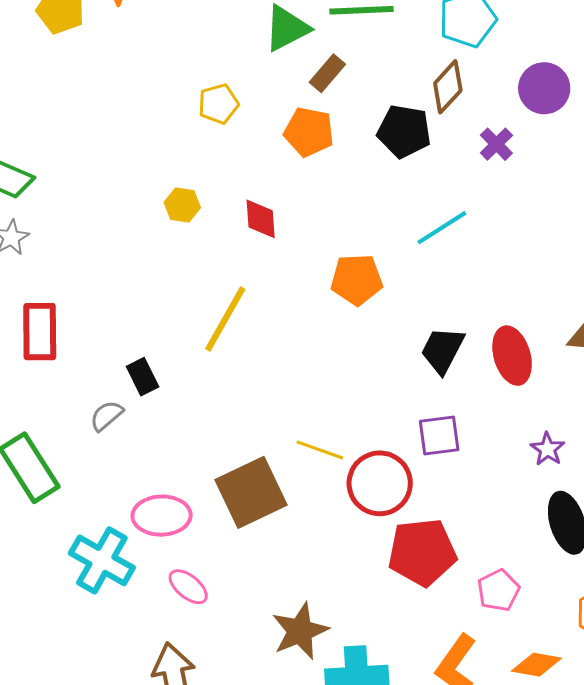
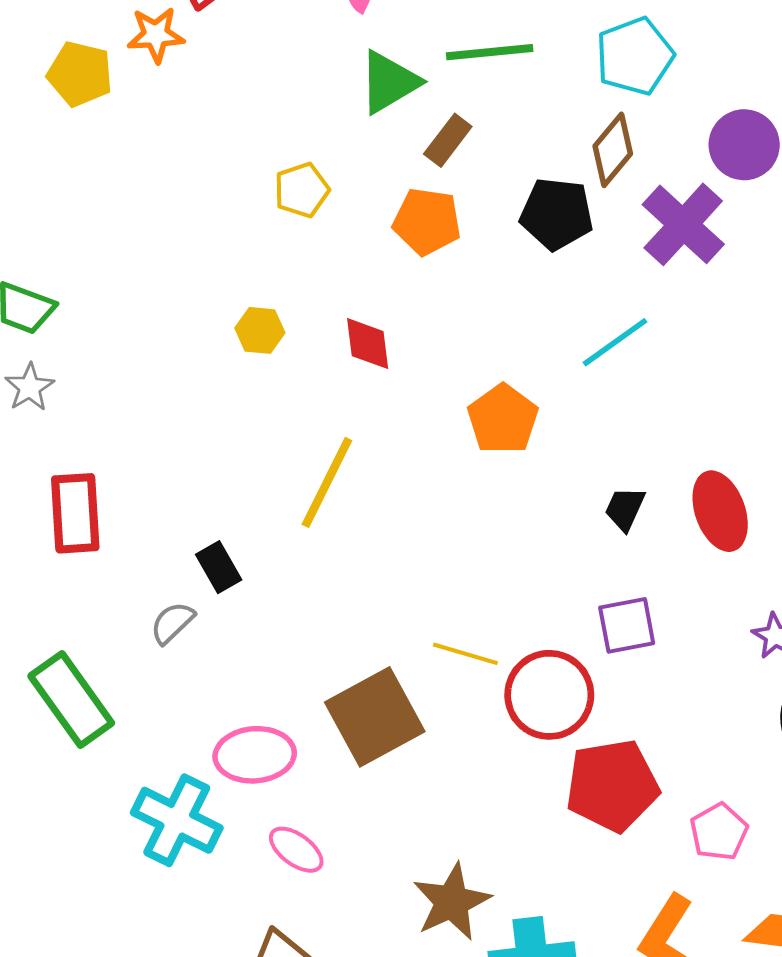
purple cross: (496, 144) -> (683, 224), size x1.8
orange pentagon: (357, 280) -> (503, 419), turned -30
black trapezoid: (442, 350) -> (625, 509), size x0.7

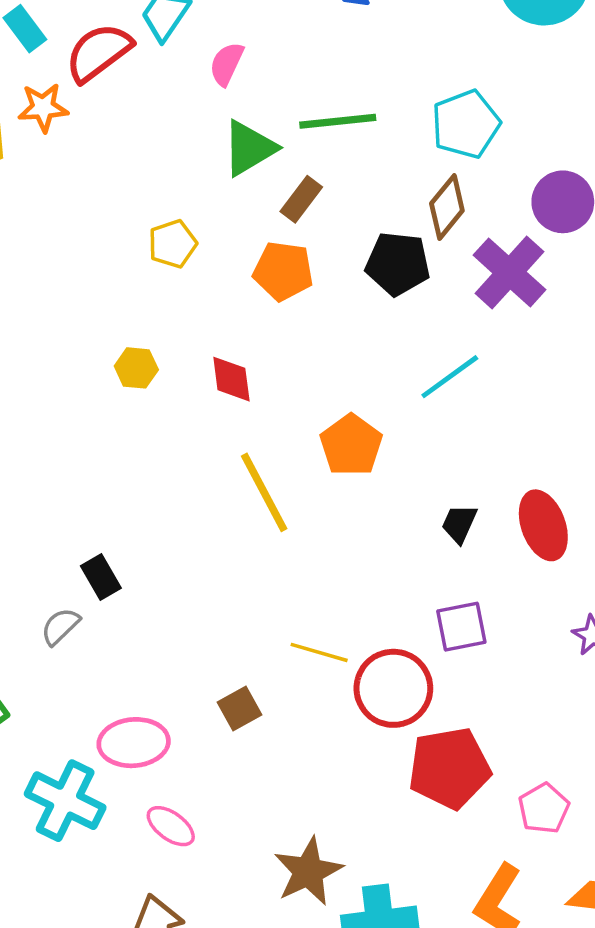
yellow line: (327, 482) -> (264, 492), moved, turned -54
brown square: (375, 717) -> (239, 708), size x0.5

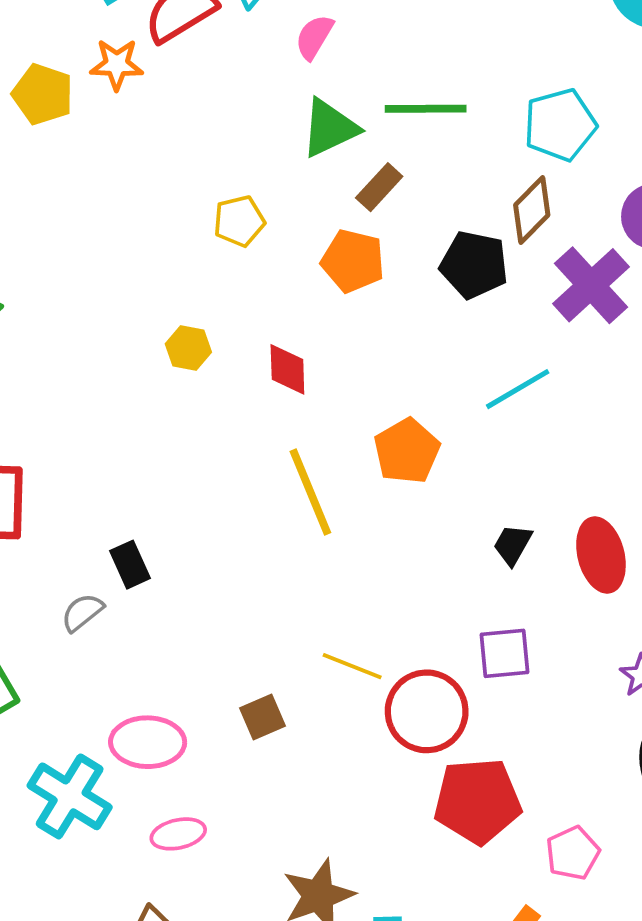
pink ellipse: (171, 826) -> (178, 834), turned -54

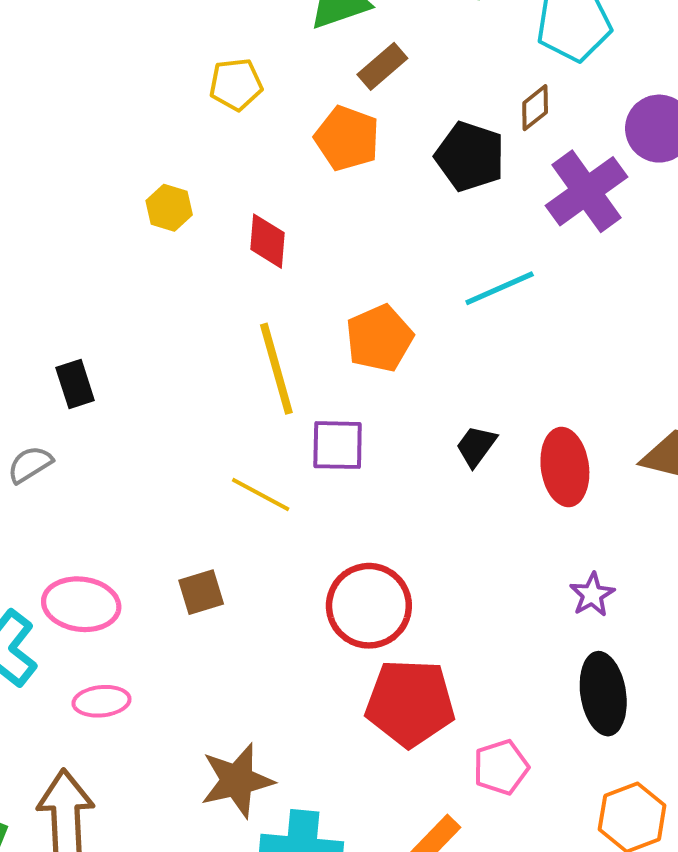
brown diamond: (532, 210) -> (535, 108), size x0.7
black rectangle: (130, 565) -> (75, 384), moved
purple square: (504, 653) -> (338, 445), moved
yellow line: (352, 666) -> (261, 494), moved

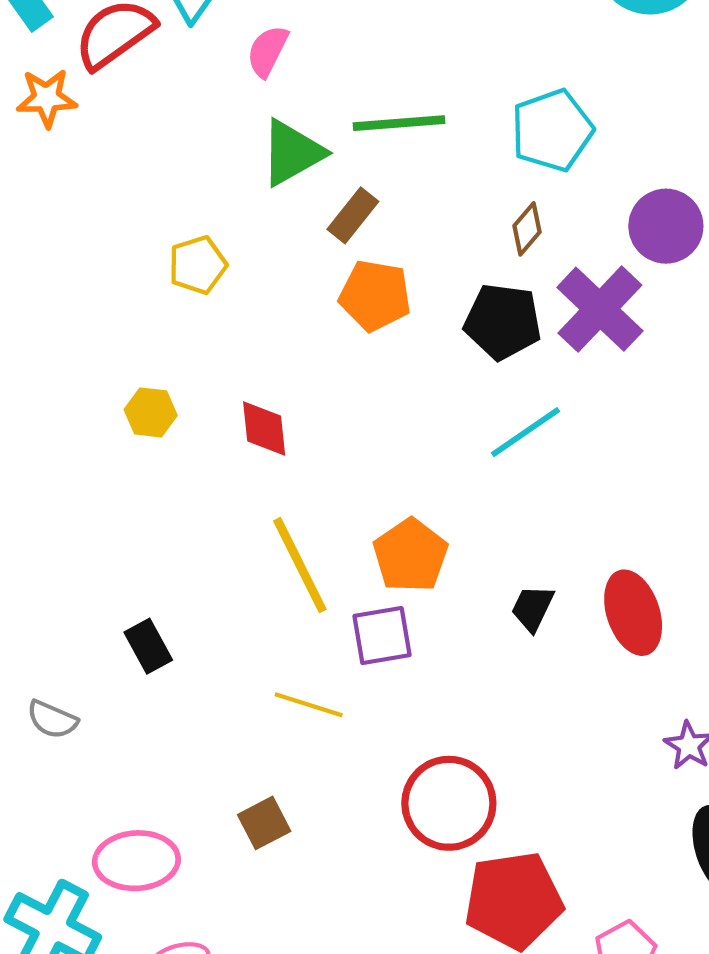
orange pentagon: (347, 138) -> (375, 296), moved
black pentagon: (470, 157) -> (503, 322), moved
orange pentagon: (379, 338) -> (411, 555), moved
black rectangle: (75, 384) -> (148, 646), moved
gray semicircle: (30, 464) -> (52, 719), turned -114

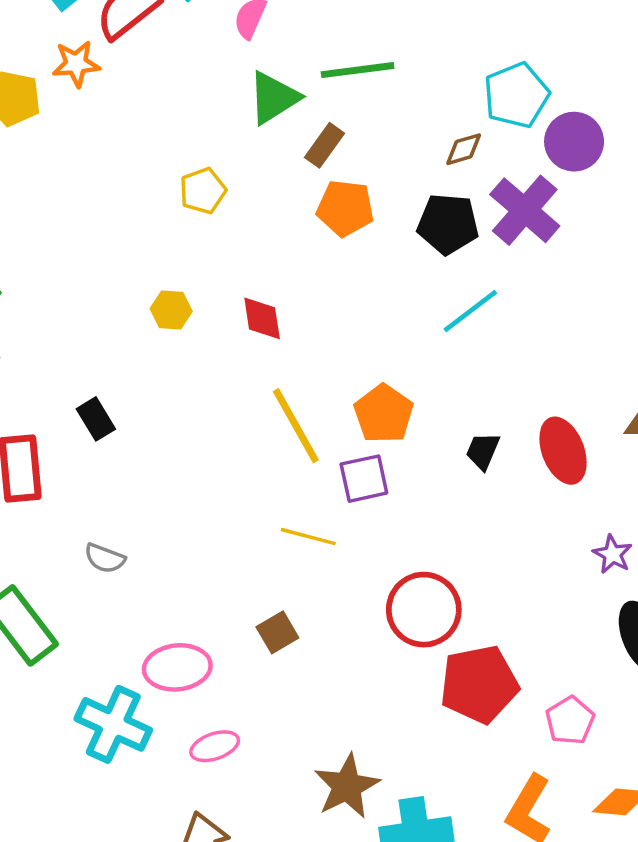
cyan pentagon: (552, 130) -> (516, 95), moved
brown diamond: (527, 229) -> (464, 149), turned 36
black rectangle: (148, 646) -> (96, 419), moved

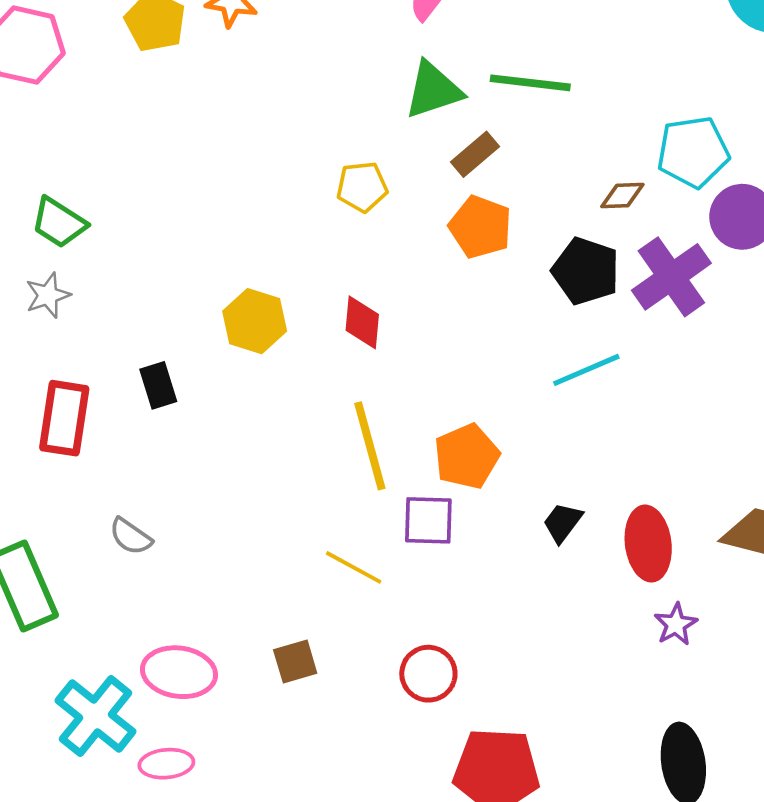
yellow pentagon: (203, 191) -> (362, 187), moved
yellow hexagon: (171, 310) -> (255, 321), moved, size x1.4
purple star: (613, 554) -> (676, 624), moved
red circle: (424, 610) -> (428, 674), moved, size x0.7
pink ellipse: (215, 746) -> (166, 764), moved

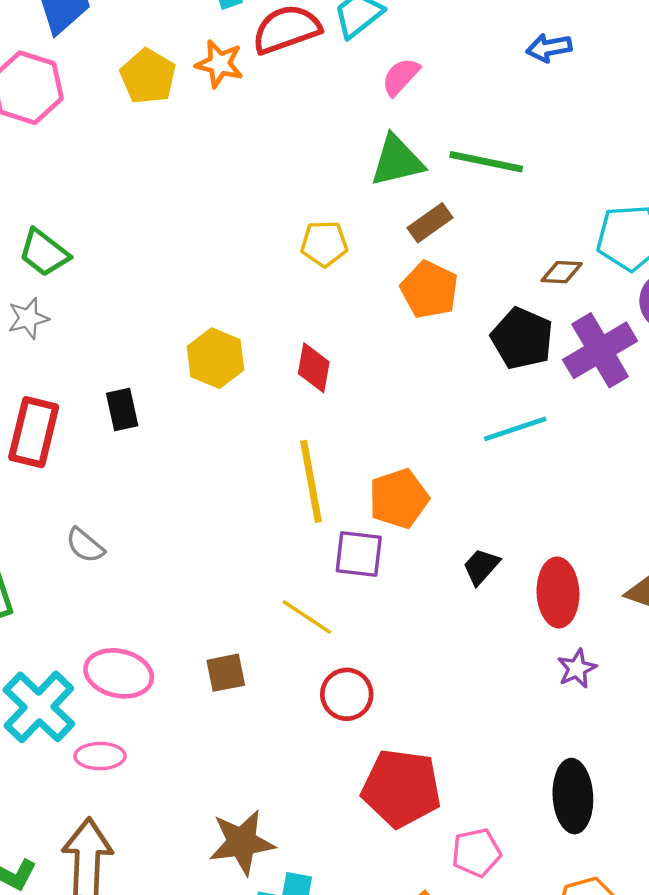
yellow line: (354, 567) -> (307, 617), moved

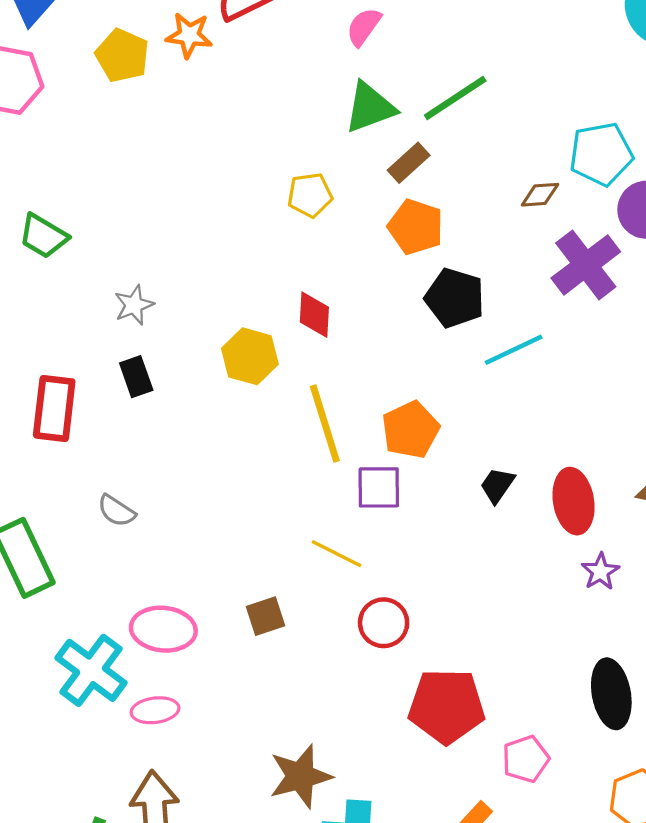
green line: (486, 162) -> (455, 98), turned -38
gray star: (28, 318) -> (134, 305), moved
black pentagon: (522, 338) -> (455, 298), moved
yellow hexagon: (215, 358) -> (250, 356), moved

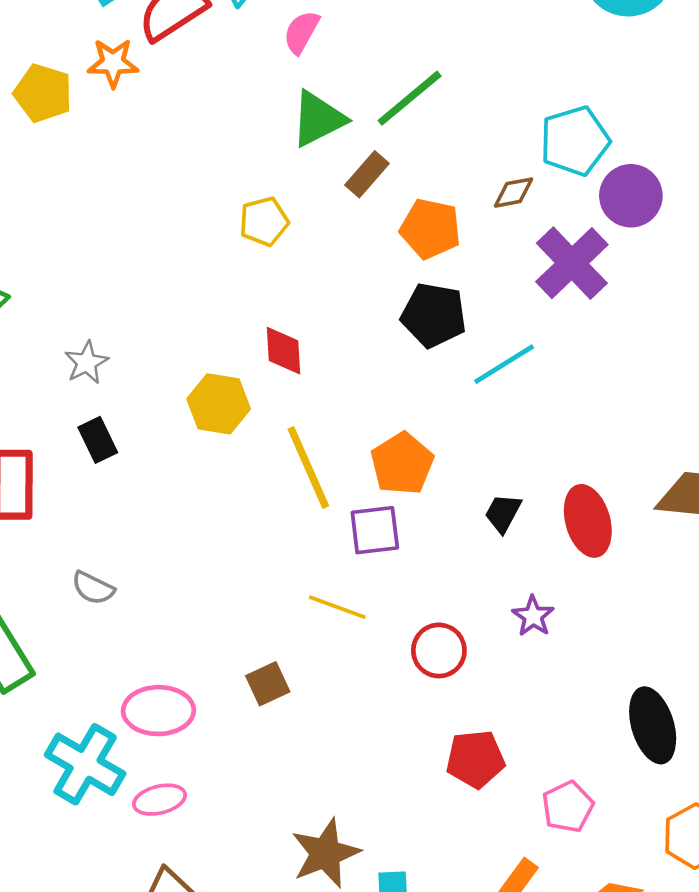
orange pentagon: (416, 227) -> (430, 229), moved
purple star: (600, 572) -> (533, 616), moved
red circle: (384, 623) -> (439, 650), moved
red pentagon: (447, 706) -> (475, 759), size x0.7

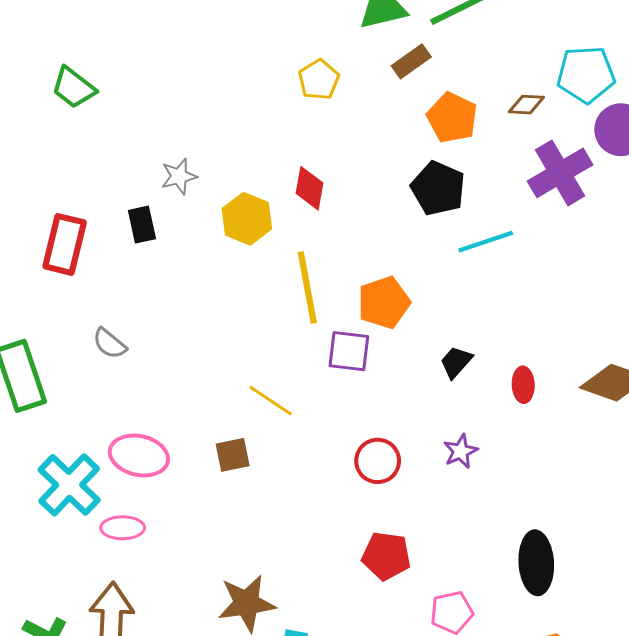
yellow pentagon: (264, 221) -> (319, 80), turned -30
gray star: (87, 363) -> (179, 176), moved
red ellipse: (588, 521) -> (523, 385), size x0.6
yellow line: (337, 607) -> (271, 401), moved

